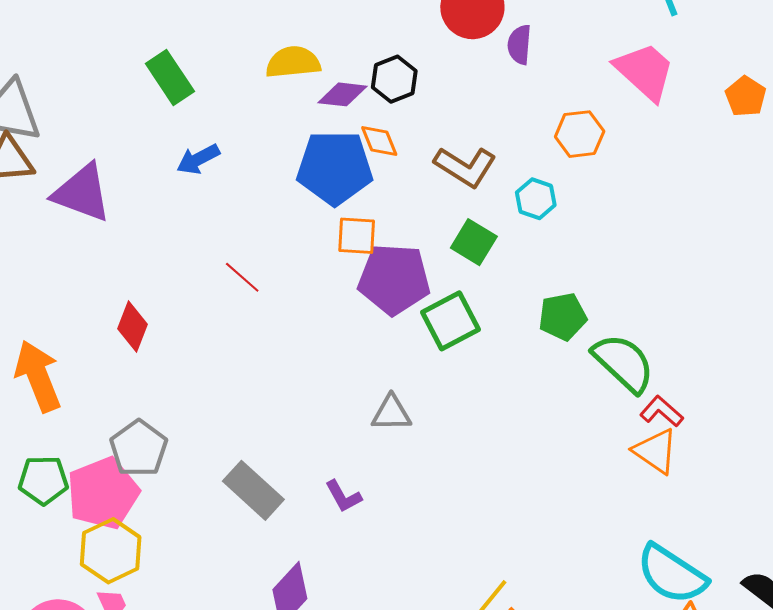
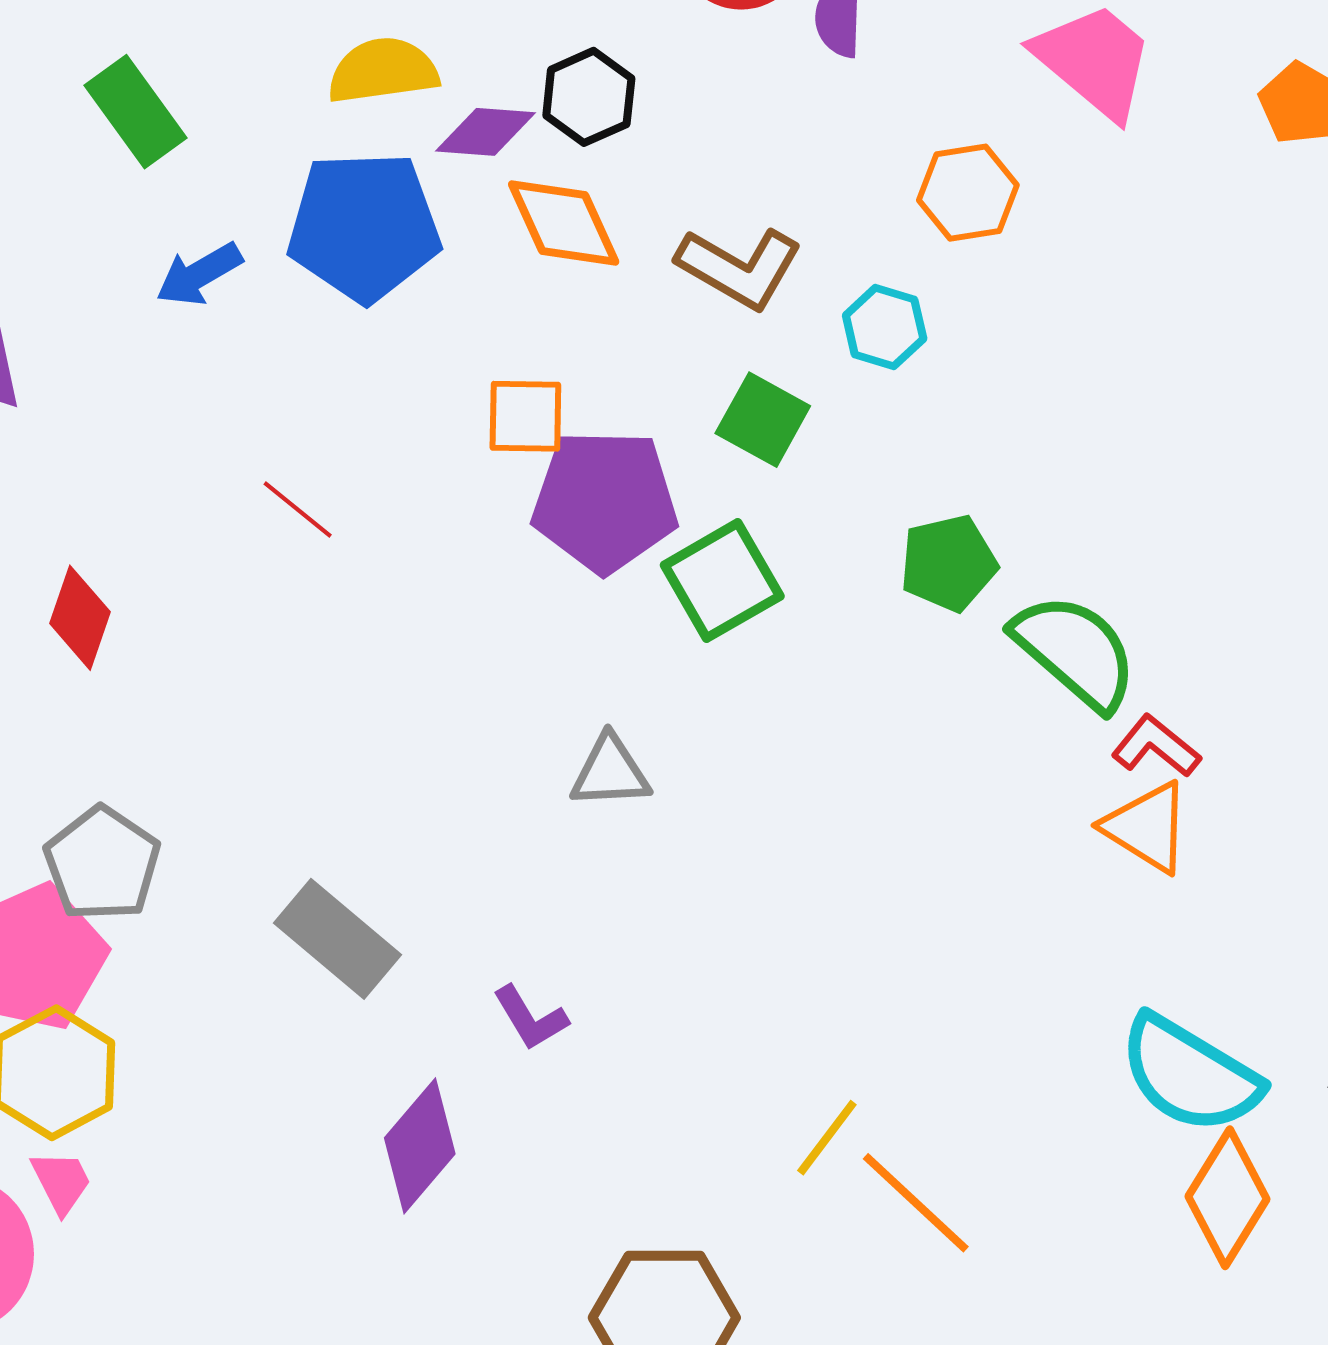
orange diamond: (379, 141) -> (564, 223), size x1.5
blue pentagon: (335, 168) -> (364, 227), moved
purple L-shape: (343, 496) -> (530, 1018), moved

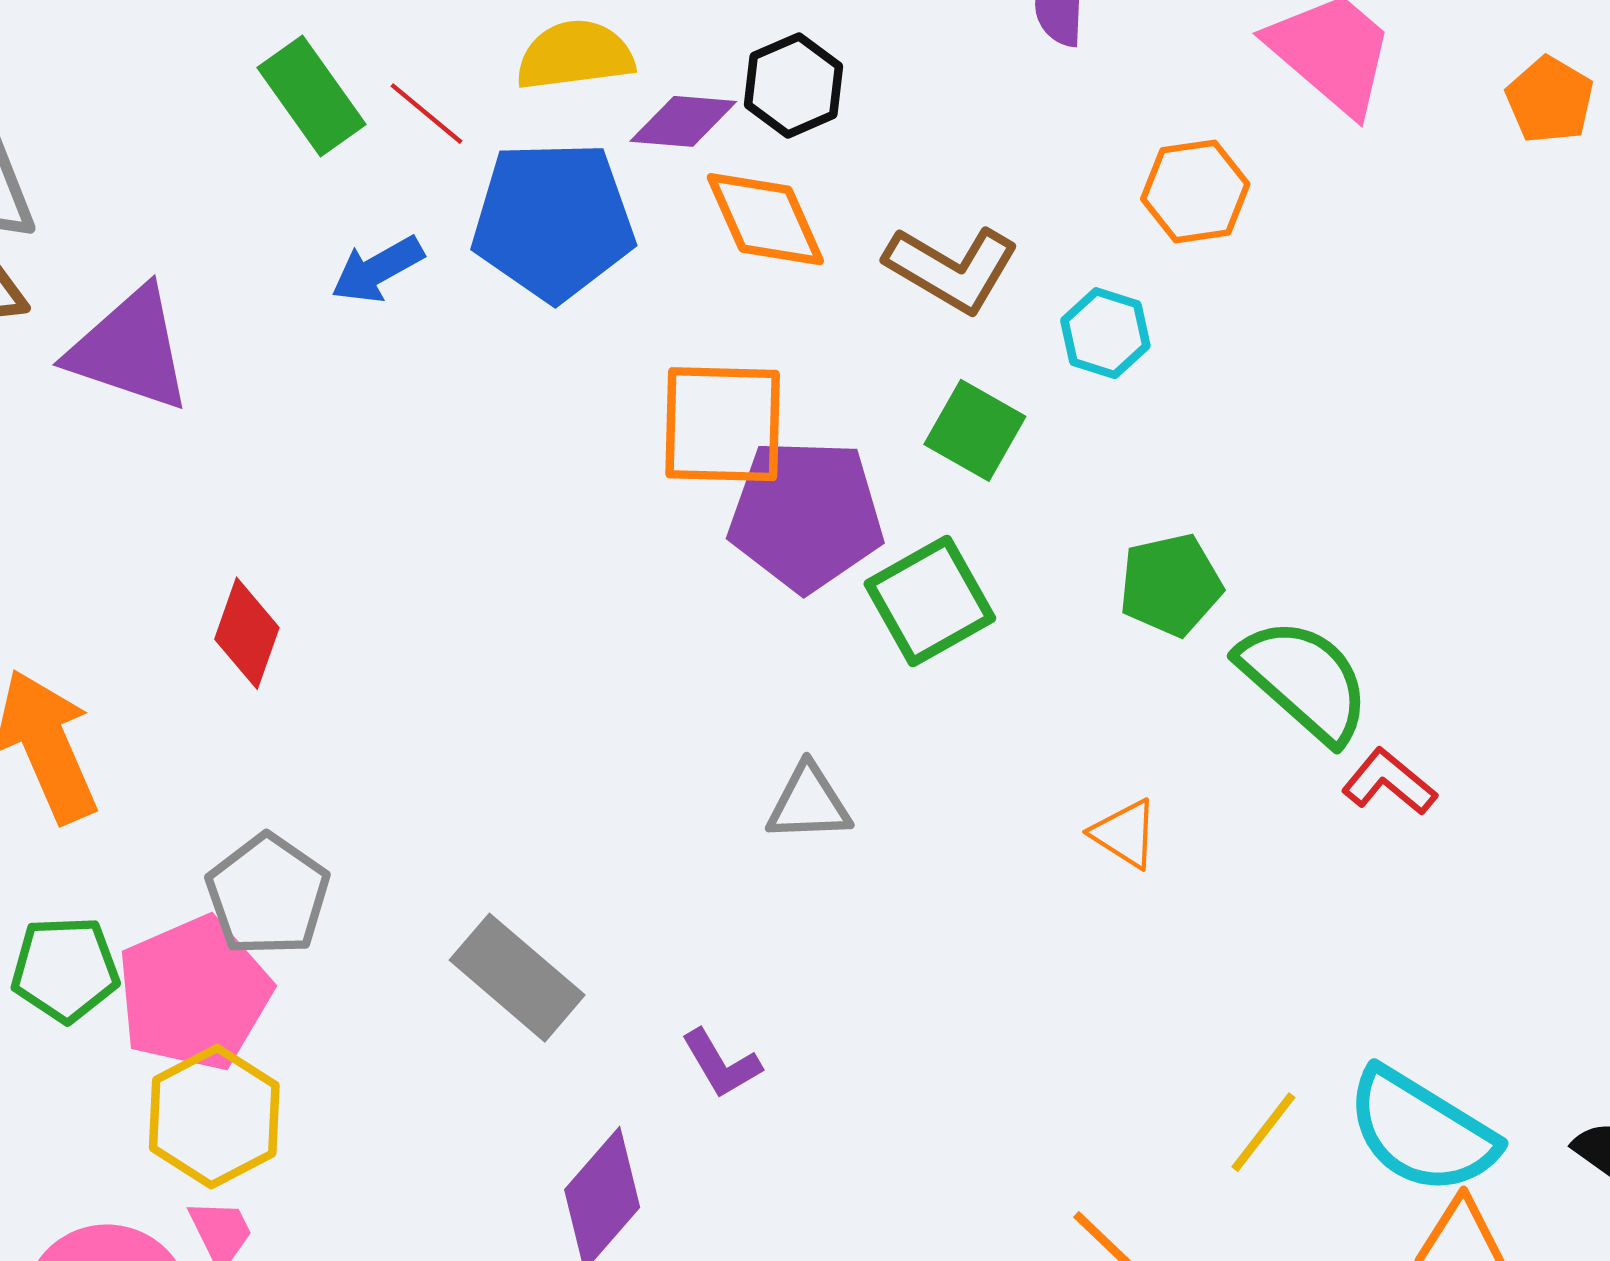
orange square: (525, 416) -> (723, 424), size x1.5
red line: (298, 510) -> (427, 114), moved
orange triangle: (1147, 827) -> (1125, 834), moved, size x0.7
yellow line: (827, 1138) -> (1263, 1132), moved

